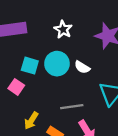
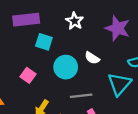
cyan circle: (57, 64) -> (66, 67), moved
cyan square: (30, 66) -> (44, 42), moved

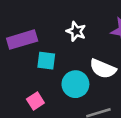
white semicircle: (92, 58) -> (103, 69), size x1.5
pink square: (28, 75) -> (35, 101), turned 32

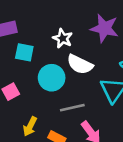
white star: (76, 31) -> (63, 38), moved

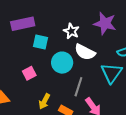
gray line: (72, 108) -> (78, 87), turned -60

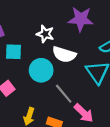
gray line: (78, 87) -> (64, 94), turned -48

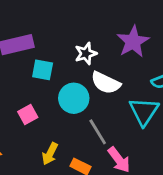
purple star: (81, 19) -> (133, 42), turned 30
white star: (45, 34) -> (86, 54), turned 30

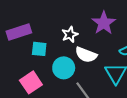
pink square: (28, 114) -> (31, 82), size x1.5

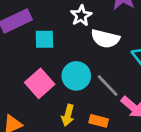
cyan circle: (64, 68) -> (76, 76), moved

